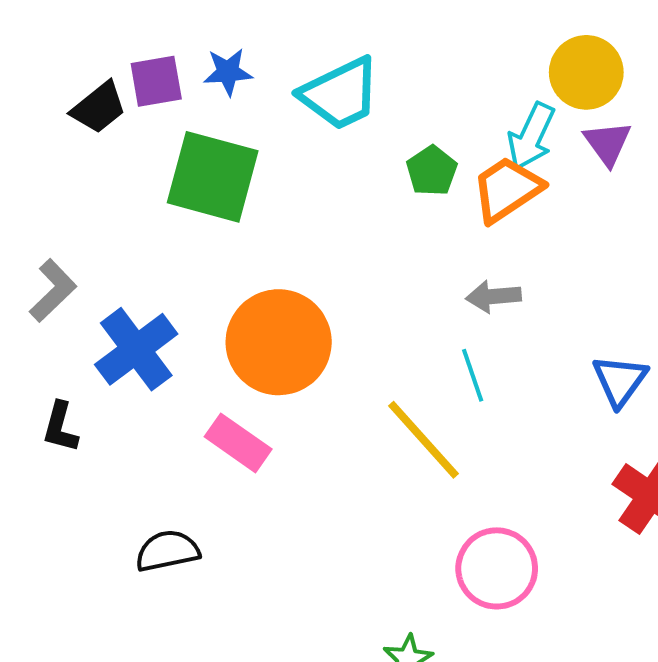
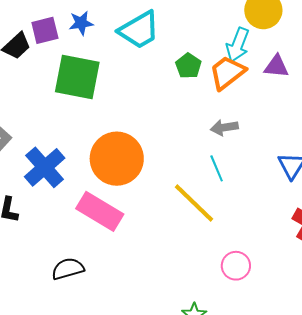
purple triangle: (607, 143) -> (276, 66), moved, turned -44
pink rectangle: (238, 443) -> (100, 211), size x1.4
pink circle: (497, 568) -> (236, 266), size x0.7

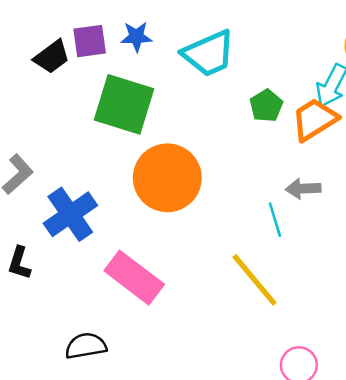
orange circle: (117, 159) -> (167, 178), moved
cyan line: (217, 168) -> (275, 220), moved

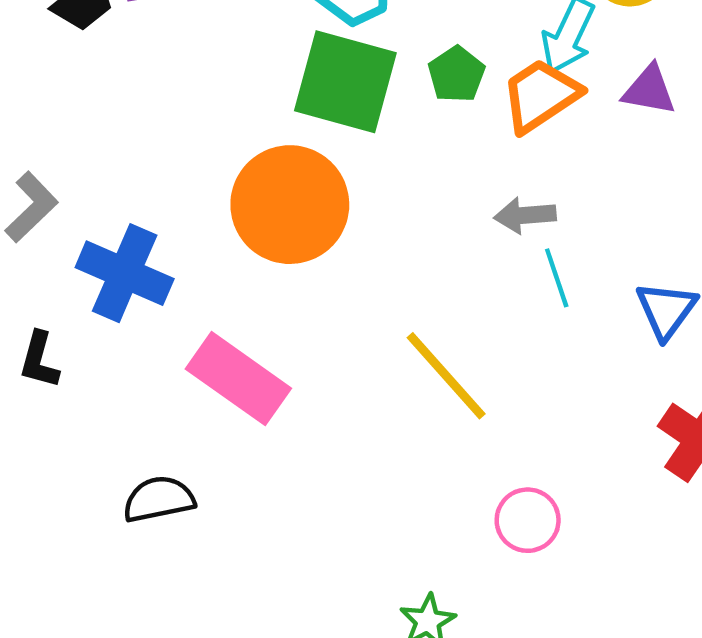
green square: (124, 104) -> (345, 82), moved
blue cross: (70, 214) -> (125, 273), turned -30
cyan line: (275, 220) -> (557, 278), moved

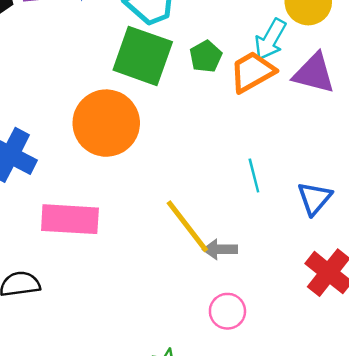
purple triangle: (649, 90) -> (314, 73), size x1.4
gray arrow: (525, 215) -> (220, 249), moved
pink rectangle: (238, 379) -> (70, 219), turned -36

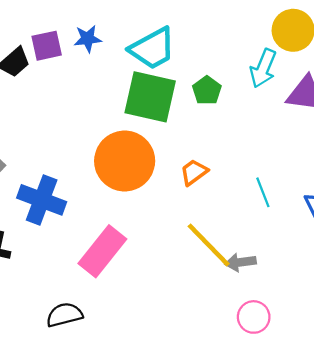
orange trapezoid: (252, 72) -> (194, 172), moved, size x0.7
pink rectangle: (70, 219) -> (102, 251), turned -48

